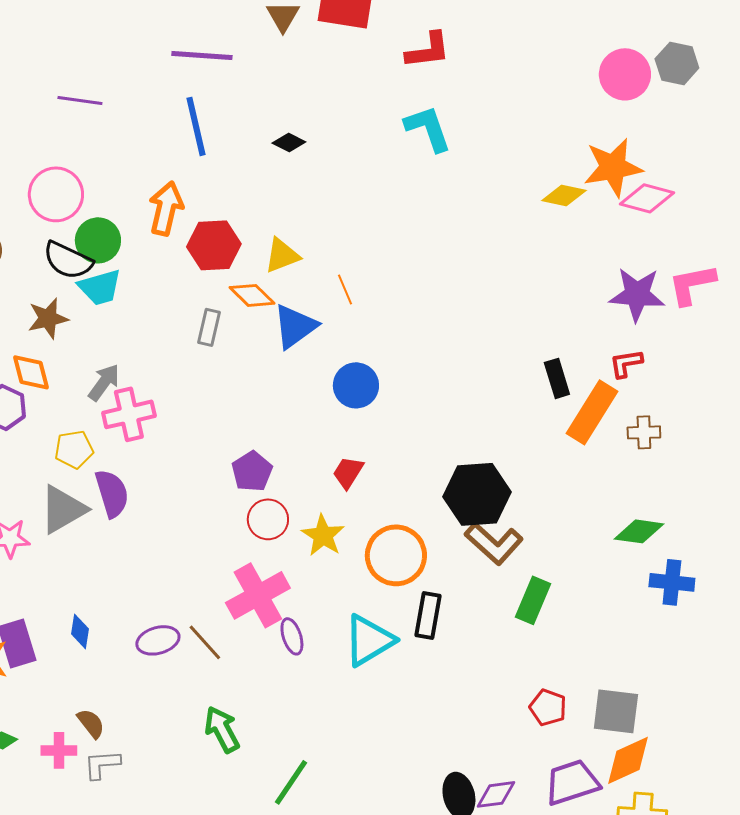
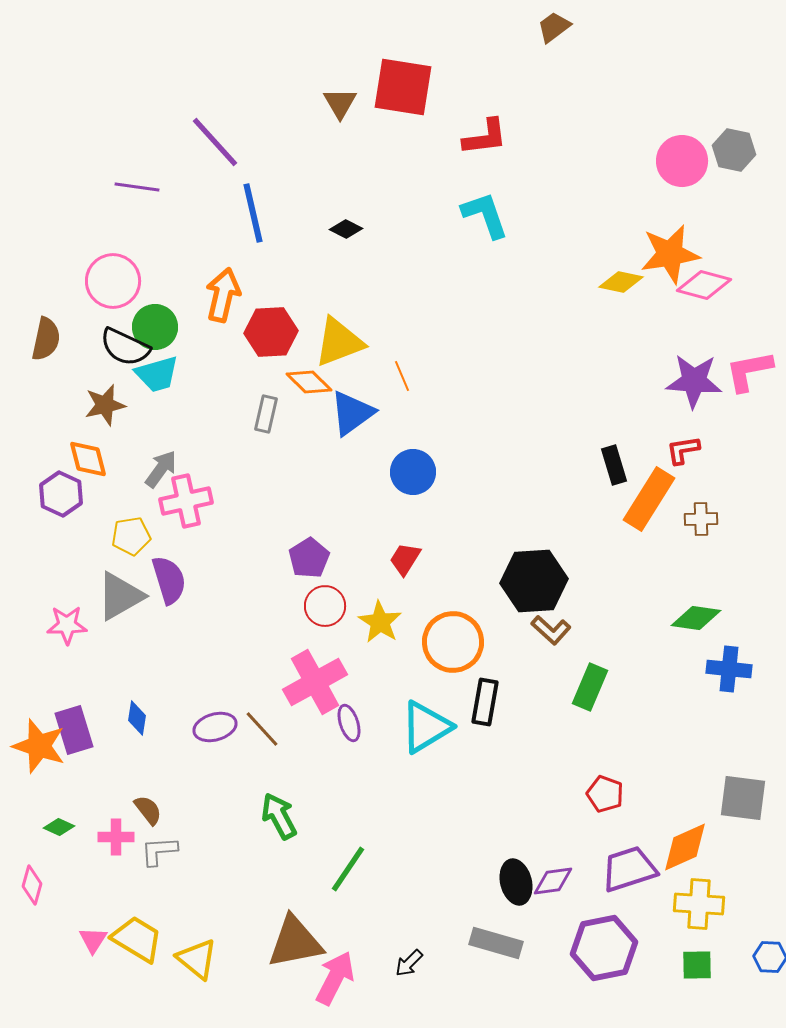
purple line: (202, 55) -> (215, 142), moved, turned 44
yellow triangle: (282, 255) -> (339, 342), size x1.4
brown L-shape: (494, 543) -> (551, 630), size x0.7
gray square: (616, 711) -> (743, 798), moved

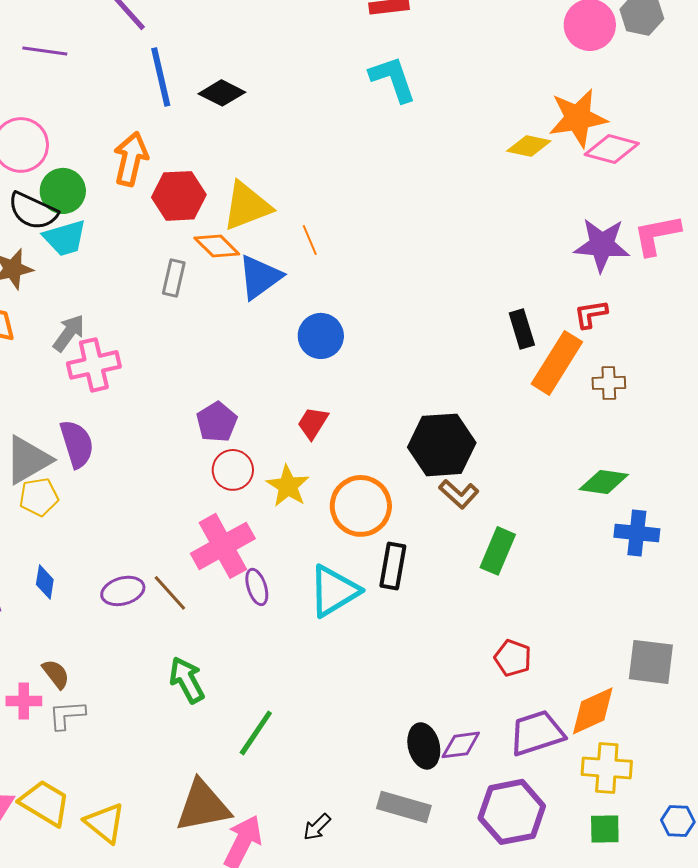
black diamond: (346, 229) -> (222, 93), moved, size x1.4
yellow pentagon: (131, 536) -> (39, 497), moved

